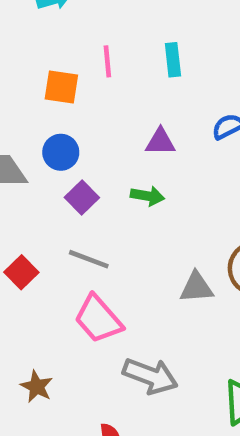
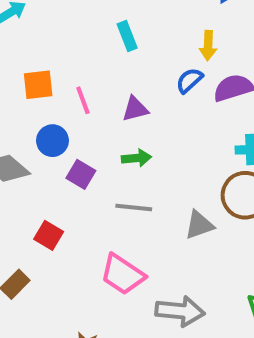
pink line: (107, 61) -> (83, 100), moved
gray line: (89, 259) -> (134, 208), moved
red square: (21, 272) -> (49, 235), moved

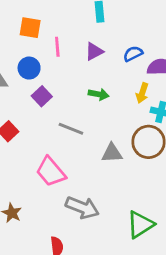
yellow arrow: (208, 45) -> (142, 93), moved
purple triangle: (135, 109) -> (94, 52), moved, turned -30
green arrow: (136, 158) -> (99, 94), moved

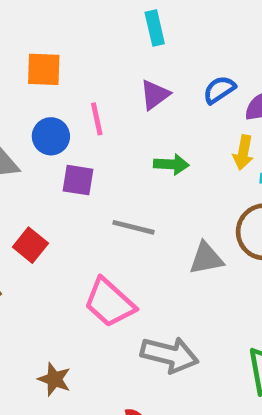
pink line: (57, 47) -> (97, 119), moved
purple square: (42, 96) -> (78, 180), turned -30

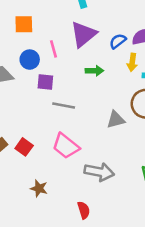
blue semicircle: (219, 90) -> (118, 41), moved
purple triangle: (155, 95) -> (83, 34), size x1.6
gray line: (133, 227) -> (64, 106), moved
red square: (30, 245) -> (24, 147), moved

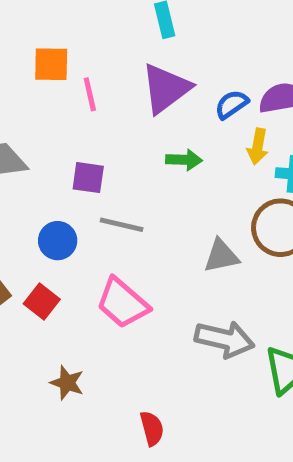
pink line: (53, 49) -> (90, 94), moved
blue circle: (30, 60) -> (58, 241), moved
gray arrow: (99, 172) -> (225, 339), moved

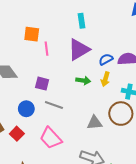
yellow arrow: (258, 147) -> (105, 79), moved

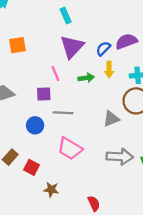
pink line: (47, 49) -> (56, 74), moved
red square: (17, 134) -> (31, 167), moved

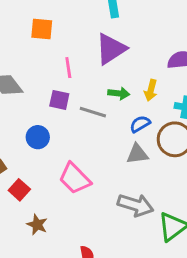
blue semicircle: (103, 49) -> (140, 124), moved
pink line: (56, 74) -> (68, 68), moved
gray line: (63, 113) -> (93, 112), moved

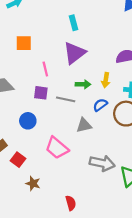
gray triangle: (137, 154) -> (84, 125), moved

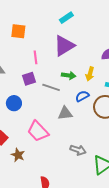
cyan rectangle: (73, 23) -> (66, 18), turned 64
purple square: (41, 93) -> (29, 79), turned -32
gray arrow: (102, 163) -> (78, 150), size x0.7
brown star: (33, 183) -> (18, 155), moved

